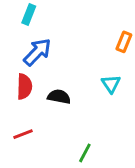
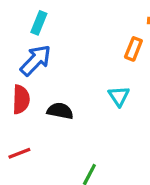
cyan rectangle: (29, 15) -> (39, 23), moved

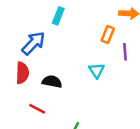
cyan rectangle: (39, 23) -> (58, 16), moved
red line: (19, 153) -> (37, 109), moved, turned 49

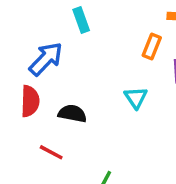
cyan rectangle: (58, 16) -> (81, 20), turned -42

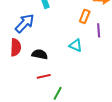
cyan triangle: (136, 98) -> (76, 45), turned -32
red line: (51, 152) -> (44, 76), moved, turned -40

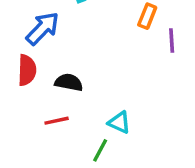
cyan triangle: (76, 45) -> (119, 122), moved
red line: (44, 76) -> (57, 121), moved

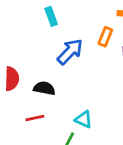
blue arrow: (43, 28) -> (70, 52), moved

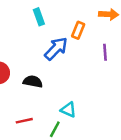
orange rectangle: (105, 37) -> (78, 30), moved
red line: (35, 118) -> (24, 121), moved

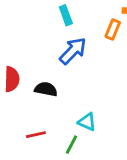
cyan rectangle: (39, 17) -> (66, 15), moved
orange rectangle: (78, 30) -> (113, 29), moved

